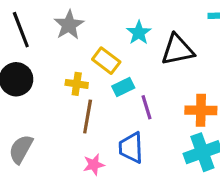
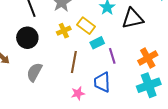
yellow cross: (77, 84) -> (64, 31), moved, turned -32
orange cross: (201, 110) -> (148, 58), turned -30
gray semicircle: (21, 149) -> (34, 72), moved

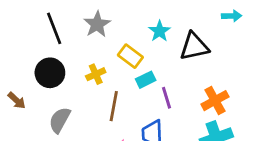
yellow cross: (64, 31) -> (96, 74), moved

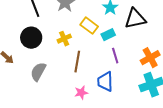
cyan rectangle: (146, 80) -> (108, 35), moved

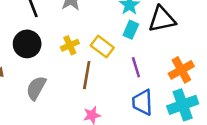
yellow rectangle: (89, 26) -> (102, 47), moved
cyan rectangle: (108, 35) -> (131, 30), moved, turned -40
blue trapezoid: (105, 82) -> (142, 102), moved

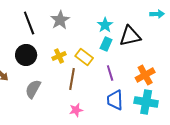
cyan cross: (183, 105) -> (146, 102), turned 30

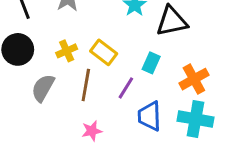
cyan rectangle: (106, 44) -> (151, 63), moved
purple line: (110, 73) -> (126, 88), moved, turned 49
gray semicircle: (33, 89) -> (43, 88), moved

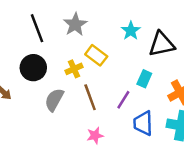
yellow rectangle: (104, 52) -> (96, 55), moved
brown line: (86, 85) -> (90, 97), turned -30

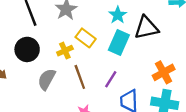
cyan rectangle: (144, 79) -> (119, 43), moved, size x1.5

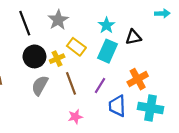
black triangle: (146, 28) -> (133, 37), size x0.7
black circle: (27, 49) -> (34, 56), moved
orange cross: (164, 72) -> (138, 79), moved

